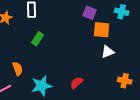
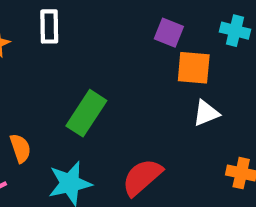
green rectangle: (38, 39) -> (86, 113), moved, size x1.5
red semicircle: (77, 83) -> (142, 177), size x1.5

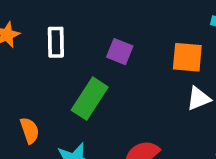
white rectangle: (49, 26) -> (56, 42), moved
purple square: (169, 33) -> (120, 52), moved

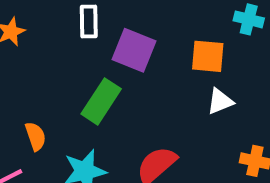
white rectangle: (56, 42) -> (89, 21), moved
purple square: (120, 52) -> (134, 50), size x1.5

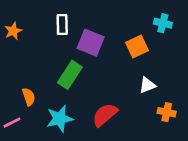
orange square: (208, 56) -> (137, 46), turned -30
white triangle: (220, 101) -> (147, 85), moved

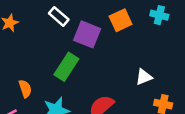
white rectangle: (62, 25) -> (59, 16), turned -48
orange square: (137, 46) -> (121, 20), moved

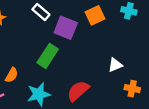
orange semicircle: (25, 89) -> (12, 75), turned 49

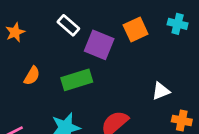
green rectangle: (48, 56) -> (77, 80), turned 40
orange semicircle: (12, 75) -> (32, 76), moved

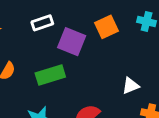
white rectangle: (68, 25) -> (42, 23), turned -60

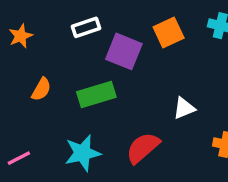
white triangle: (131, 86) -> (184, 108), moved

